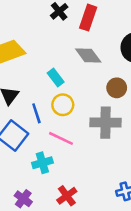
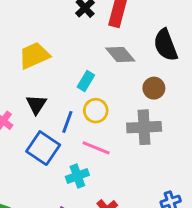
cyan rectangle: (56, 77) -> (86, 81), turned 72
blue line: (36, 113) -> (67, 122), turned 42

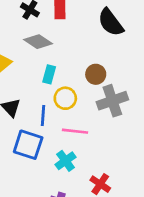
gray diamond: (120, 55) -> (38, 42), moved
brown circle: (154, 88) -> (96, 74), moved

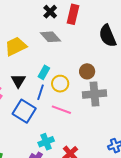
cyan rectangle: (49, 74) -> (44, 72), moved
cyan cross: (66, 161) -> (46, 142), moved

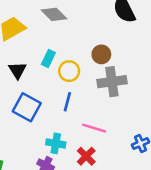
blue line: (41, 92) -> (67, 102), moved
pink line: (61, 110) -> (94, 128), moved
cyan cross: (46, 142) -> (56, 143), turned 35

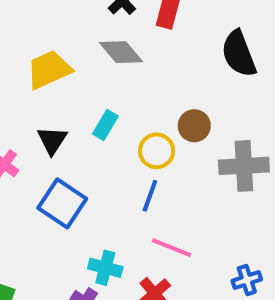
yellow circle: (69, 71) -> (157, 151), moved
gray cross: (112, 82) -> (244, 166), moved
blue line: (67, 102) -> (150, 196), moved

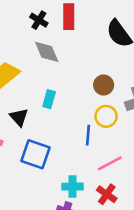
gray diamond: (121, 52) -> (47, 52), turned 32
yellow circle: (157, 151) -> (106, 116), moved
pink line: (172, 248) -> (110, 163), turned -35

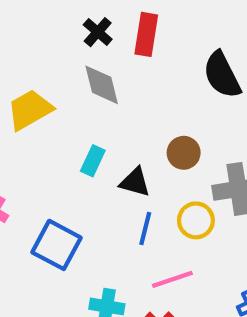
yellow circle: (106, 116) -> (196, 220), moved
black triangle: (19, 117) -> (135, 182), moved, turned -42

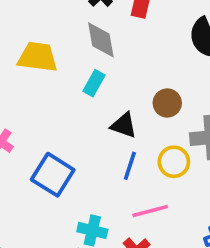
yellow trapezoid: (30, 110) -> (38, 57), turned 33
cyan rectangle: (93, 161) -> (94, 83), moved

